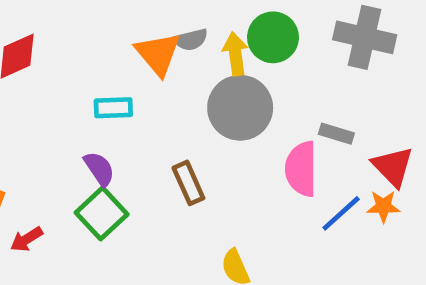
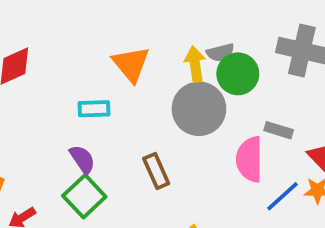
green circle: (273, 37) -> (238, 74), moved
gray semicircle: (191, 40) -> (220, 52), moved

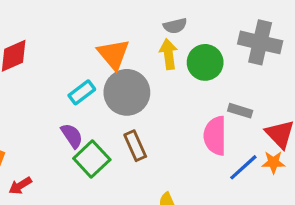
gray semicircle: (220, 52) -> (175, 26), moved
cyan rectangle: (94, 109) -> (82, 92), turned -35
gray circle: (199, 109) -> (127, 92), moved
green square: (84, 196) -> (92, 159), moved

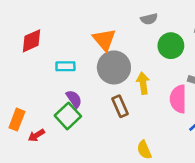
yellow arrow: (168, 54) -> (143, 83), moved
cyan rectangle: (82, 92) -> (65, 66), moved, turned 36
green square: (92, 159) -> (68, 116), moved

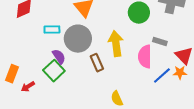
gray circle: (114, 67) -> (78, 39), moved
yellow arrow: (143, 83) -> (116, 44), size x1.4

